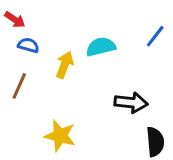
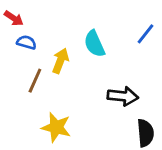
cyan semicircle: (101, 47) -> (94, 44), turned -100
brown line: (19, 86) -> (35, 81), moved

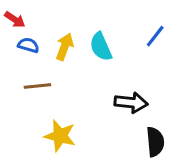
yellow arrow: (60, 61) -> (65, 47), moved
brown line: (35, 81) -> (37, 86), turned 60

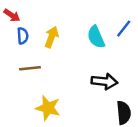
blue semicircle: (28, 45) -> (23, 36), turned 70
cyan semicircle: (101, 47) -> (96, 37), moved

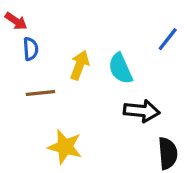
yellow arrow: (52, 37) -> (80, 65), moved
cyan semicircle: (96, 37) -> (120, 68), moved

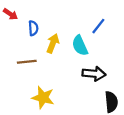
blue line: (168, 39) -> (98, 26), moved
blue semicircle: (31, 49) -> (33, 28), moved

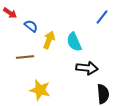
blue line: (98, 26) -> (102, 17), moved
blue semicircle: (33, 28) -> (31, 26), turned -48

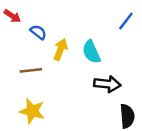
yellow star: (40, 90) -> (32, 111), moved

